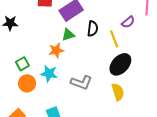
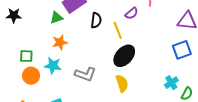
green triangle: (68, 35) -> (56, 18), moved
green square: (23, 64) -> (26, 56), turned 32

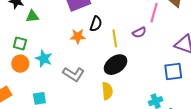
purple semicircle: (132, 13) -> (139, 32), moved
green triangle: (56, 18) -> (32, 16), moved
orange star: (60, 42) -> (78, 36), moved

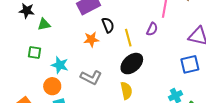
black semicircle: (96, 24) -> (108, 25), turned -35
purple semicircle: (139, 32) -> (152, 29), turned -32
orange circle: (20, 64) -> (52, 86), moved

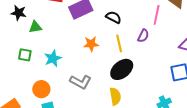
black semicircle: (108, 25) -> (114, 17), moved, turned -42
orange star: (91, 39) -> (91, 44), moved
cyan star: (60, 65) -> (53, 58), moved, turned 30

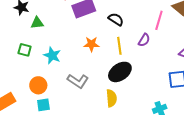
cyan star: (53, 58) -> (52, 55), turned -30

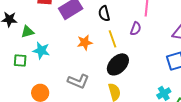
black semicircle: (116, 19) -> (104, 14), turned -126
cyan star: (52, 55) -> (41, 50), moved

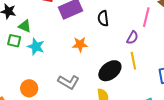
green triangle: (27, 32) -> (25, 26), turned 32
yellow line: (113, 39) -> (133, 61), moved
green square: (20, 60) -> (14, 41), moved

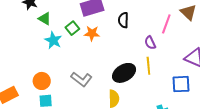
purple semicircle: (132, 38) -> (150, 43), turned 120
green square: (14, 41) -> (72, 28), moved, turned 32
orange star: (80, 44) -> (92, 33), moved

